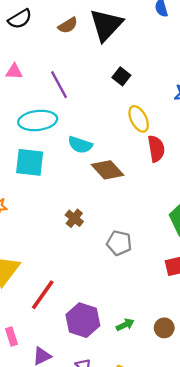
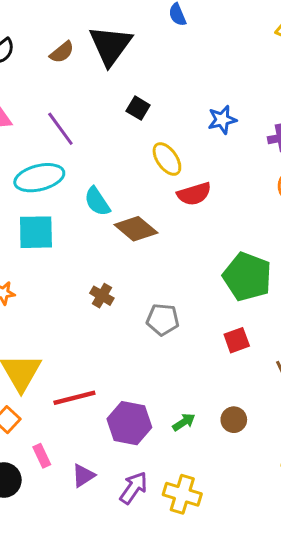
cyan semicircle: (80, 145) -> (97, 202), turned 45
red semicircle: (156, 149) -> (194, 194), turned 90
red line: (43, 295) -> (74, 398), turned 48

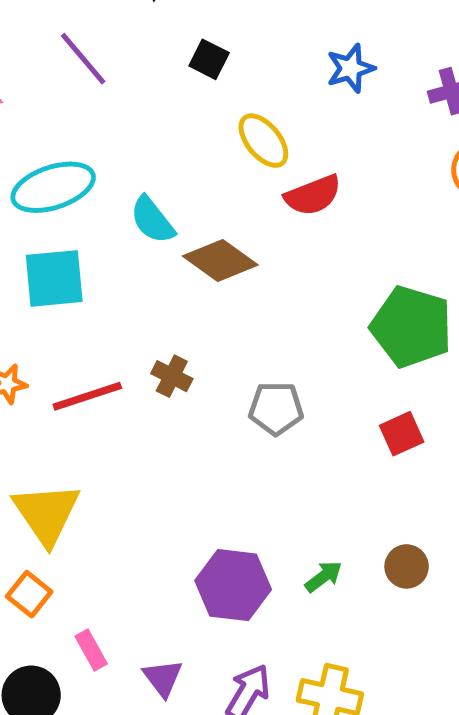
purple line: (60, 129) -> (83, 59), moved
red line: (74, 398) -> (87, 396), moved
purple triangle: (83, 476) -> (163, 678), turned -30

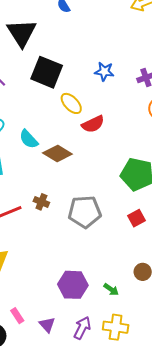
black square: (209, 59) -> (47, 72), size x2.0
blue star: (350, 68) -> (104, 71), turned 30
gray pentagon: (276, 408) -> (85, 212), size x1.5
green arrow: (324, 577) -> (111, 289), moved, turned 77

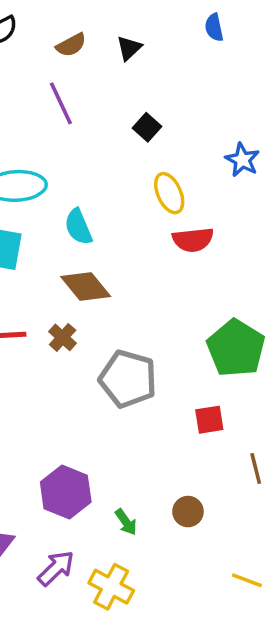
black triangle: (22, 33) -> (129, 48), size x0.5
black square: (47, 72) -> (147, 127), size x0.5
brown diamond: (57, 154) -> (86, 287), moved

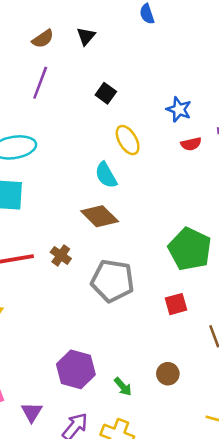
purple line: (61, 103) -> (40, 83), turned 52
cyan semicircle: (78, 227) -> (106, 175), moved
red semicircle: (193, 240) -> (191, 144), moved, size x0.7
brown diamond: (86, 287) -> (100, 216), moved

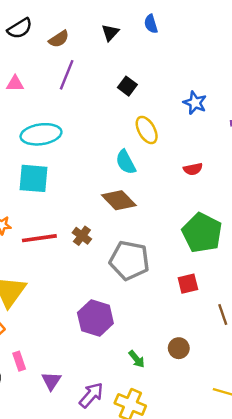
blue semicircle: (147, 14) -> (151, 24), moved
brown semicircle: (43, 39) -> (59, 39), moved
red semicircle: (191, 144) -> (193, 169), moved
purple hexagon: (76, 369) -> (95, 318), moved

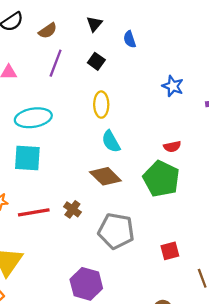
blue semicircle: (151, 24) -> (130, 39), moved
black square: (127, 86) -> (96, 61), moved
yellow ellipse: (147, 130) -> (101, 105), moved, turned 30
green pentagon: (202, 233) -> (161, 179), moved

